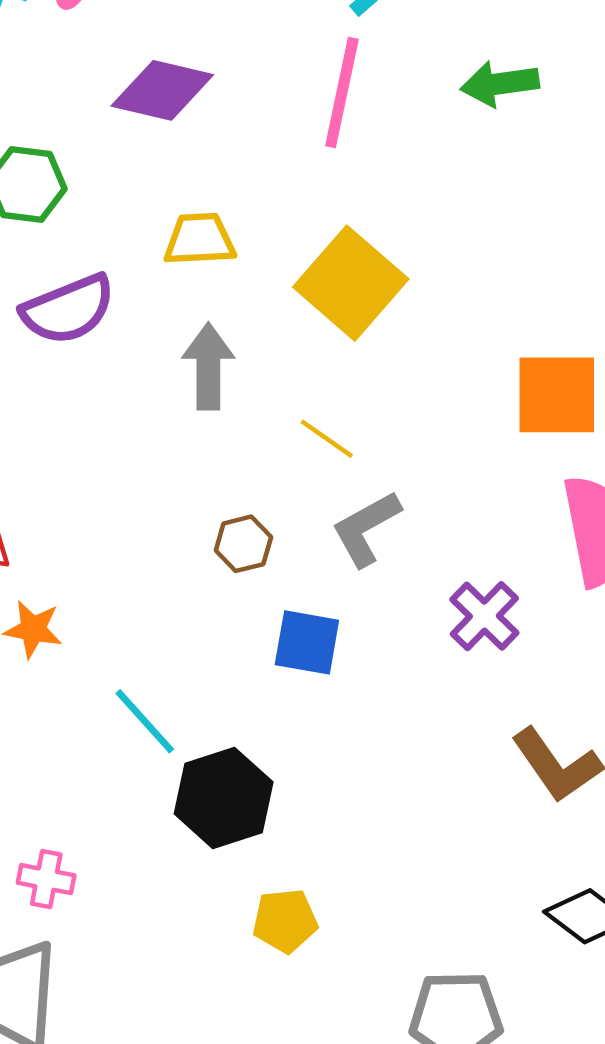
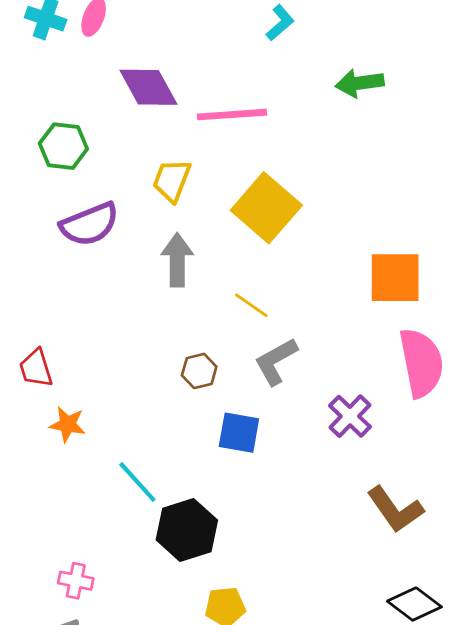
purple diamond: (162, 90) -> (148, 87), turned 48
pink line: (342, 92) -> (232, 115), moved, turned 74
yellow trapezoid: (200, 239) -> (172, 180), turned -66

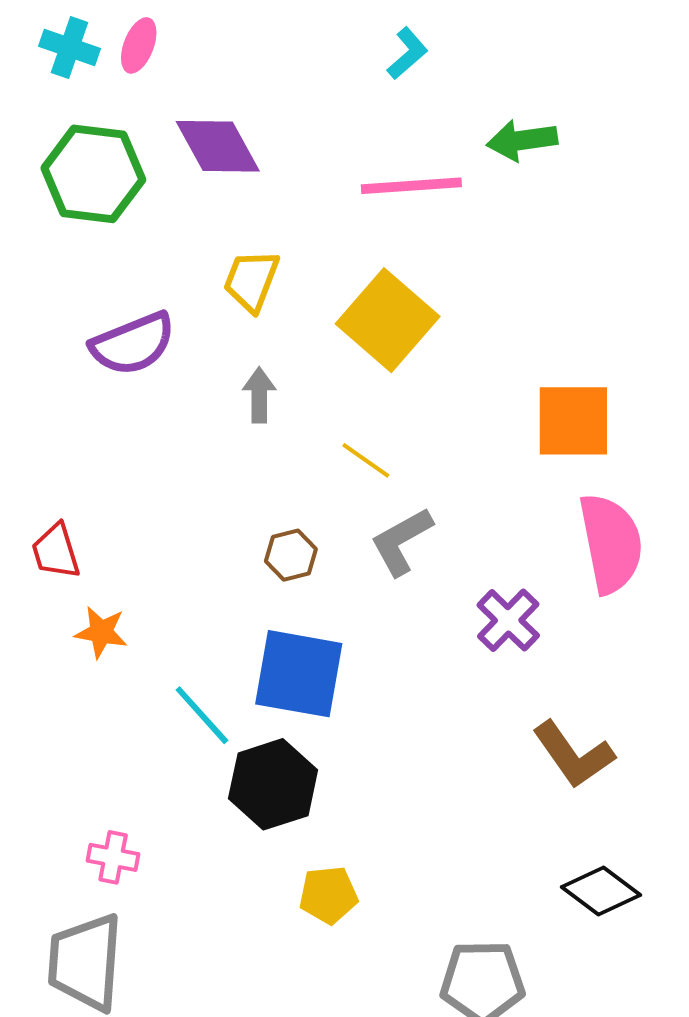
pink line: (232, 115) -> (411, 186), moved
green hexagon: (63, 146) -> (93, 174), moved, size x1.4
gray arrow: (177, 260) -> (259, 395), size x0.7
blue square: (239, 433) -> (299, 674), moved, size x1.5

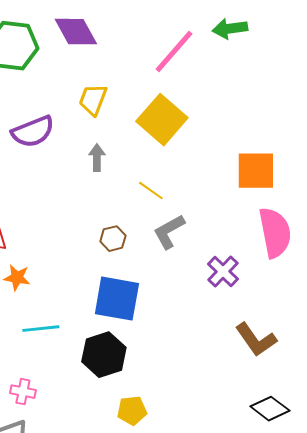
pink line: (411, 186) -> (174, 52), turned -45
cyan line: (202, 715) -> (41, 329), moved, turned -54

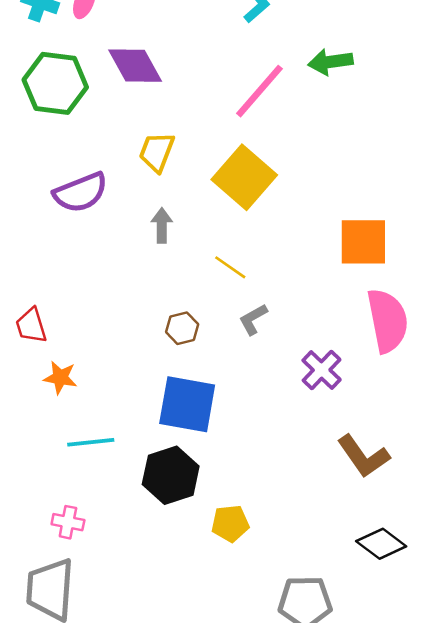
gray L-shape: (169, 232) -> (253, 319), size x0.7
yellow pentagon: (132, 411) -> (230, 523), moved

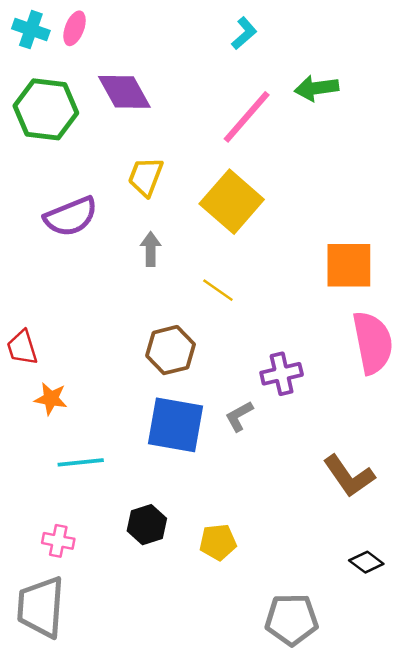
gray L-shape: (253, 319) -> (239, 416), moved
brown hexagon: (182, 328) -> (171, 350), size x1.5
purple cross: (322, 370) -> (282, 374), moved, turned 33
black hexagon: (171, 475) -> (147, 525), moved, size x0.7
black diamond: (381, 544) -> (366, 562), size x0.7

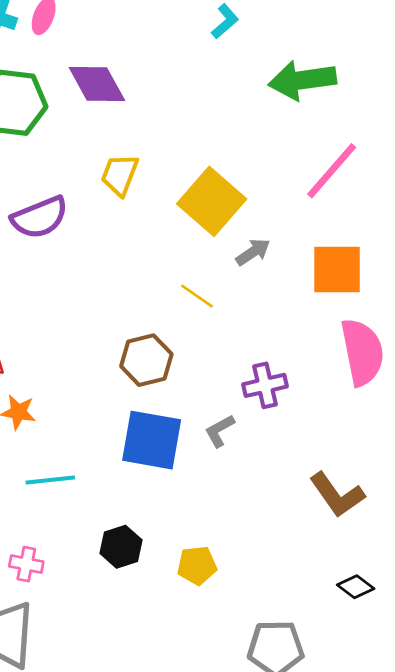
green arrow: (316, 88) -> (302, 80), size x1.4
pink line: (247, 117) -> (332, 171), moved
gray arrow: (151, 249) -> (253, 252), moved, turned 56

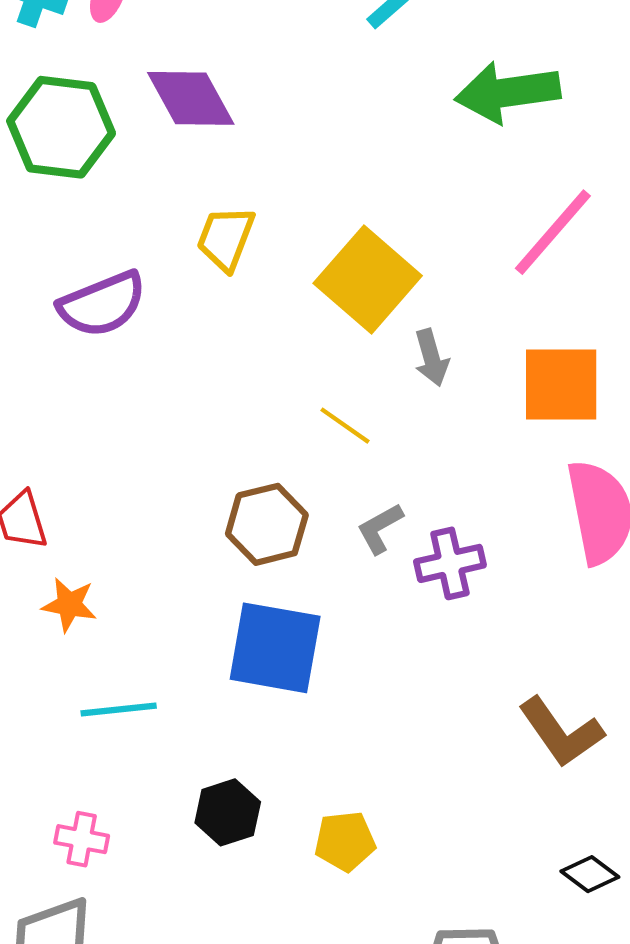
gray arrow: (253, 252) -> (431, 358), turned 108
gray L-shape: (220, 431) -> (380, 528), moved

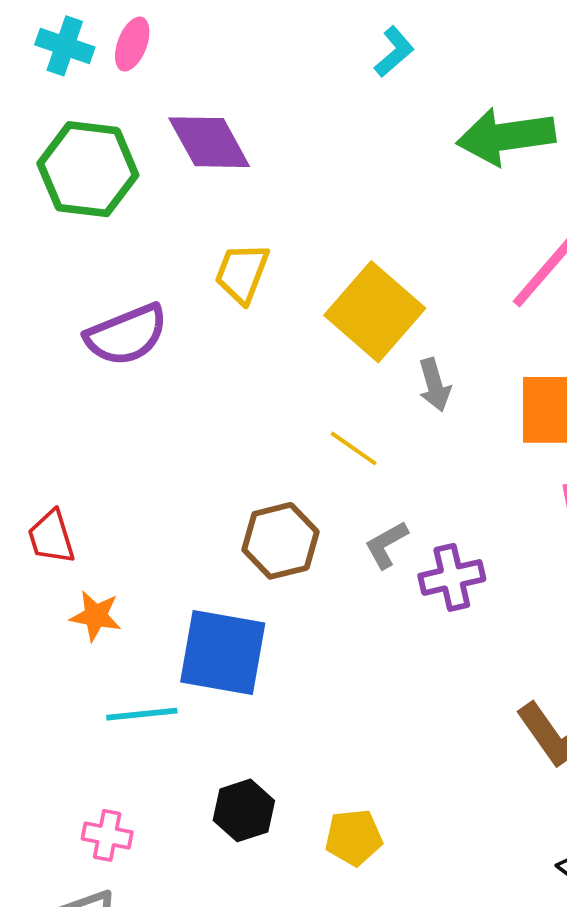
blue square: (275, 648) -> (223, 653), moved

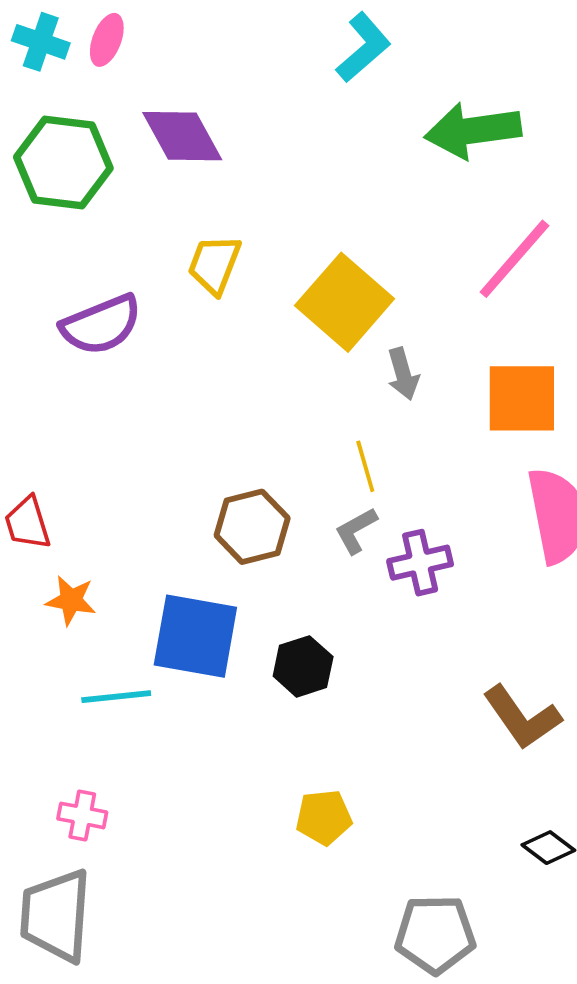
cyan L-shape: (394, 52) -> (363, 47), size x1.4
yellow line: (354, 448) -> (365, 466), moved, turned 39
black hexagon: (244, 810) -> (303, 666), moved

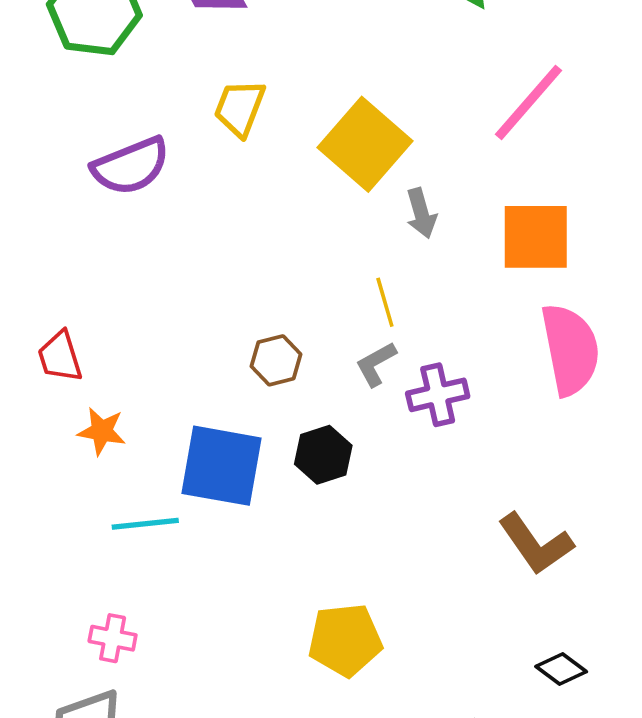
brown hexagon: (252, 527) -> (276, 360), size x0.7
black hexagon: (303, 666) -> (323, 455), moved
yellow pentagon: (324, 817) -> (345, 640), size x1.4

